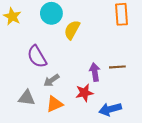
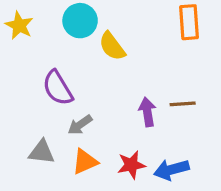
yellow semicircle: (72, 30) -> (112, 46), turned -66
red star: (84, 93) -> (131, 165), moved

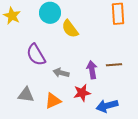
gray arrow: (80, 125) -> (61, 73), moved, turned 49
red star: (131, 165) -> (82, 93), moved

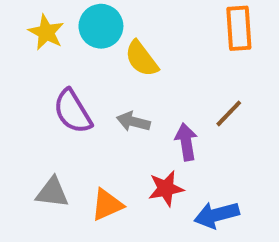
yellow star: (12, 16) -> (46, 32), moved
brown line: (114, 65) -> (229, 113), moved, turned -42
gray arrow: (61, 73) -> (133, 122), moved

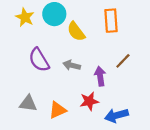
orange rectangle: (239, 28) -> (111, 21), moved

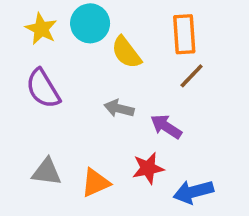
purple semicircle: (39, 60) -> (43, 89), moved
brown line: (123, 61) -> (192, 76), moved
purple arrow: (100, 76) -> (166, 127), turned -48

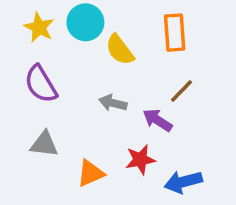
brown line: (192, 76) -> (181, 91), moved
gray triangle: (47, 172) -> (44, 144), moved

